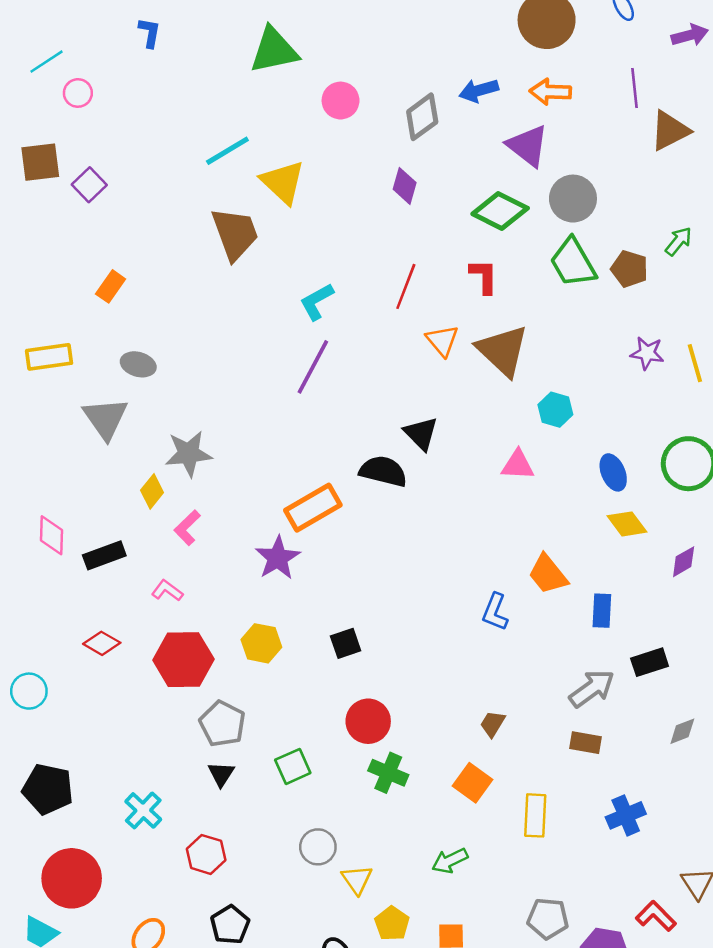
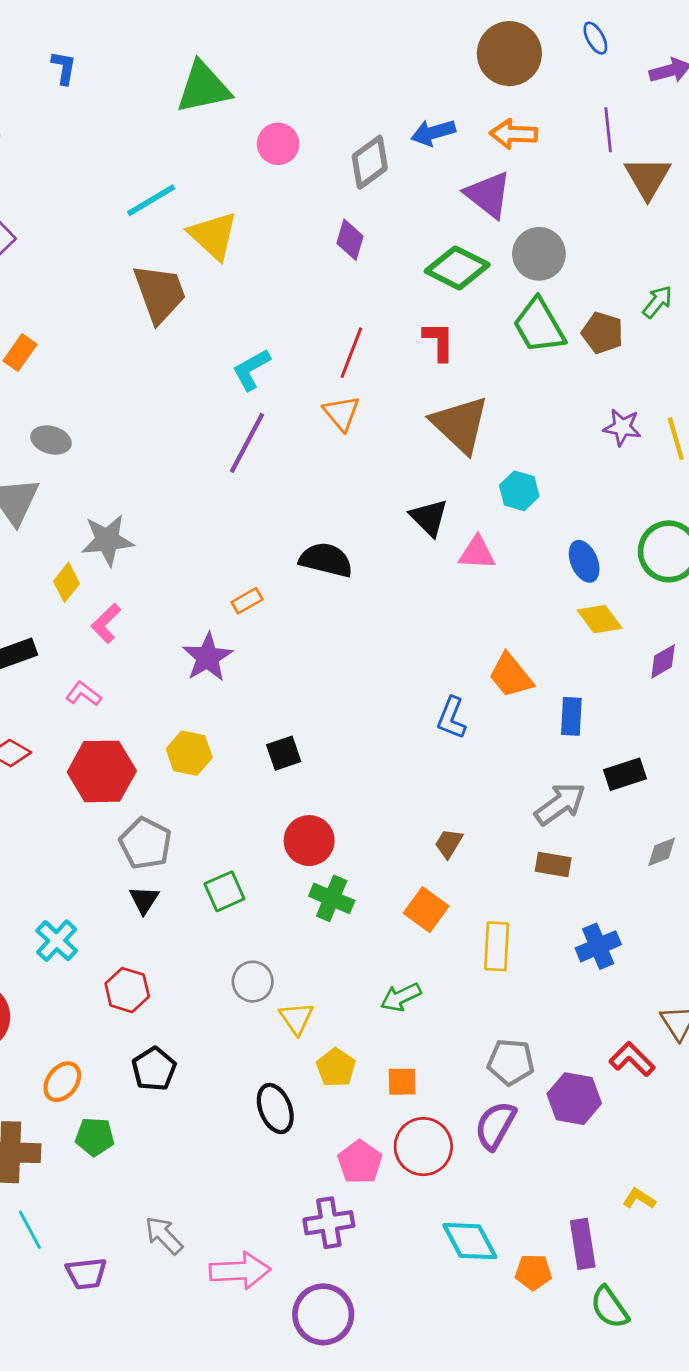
brown triangle: (670, 131) -> (648, 178), turned -33
orange triangle: (442, 341) -> (342, 413), moved
black triangle: (421, 433) -> (429, 518), moved
orange rectangle: (313, 508) -> (247, 601), size x0.5

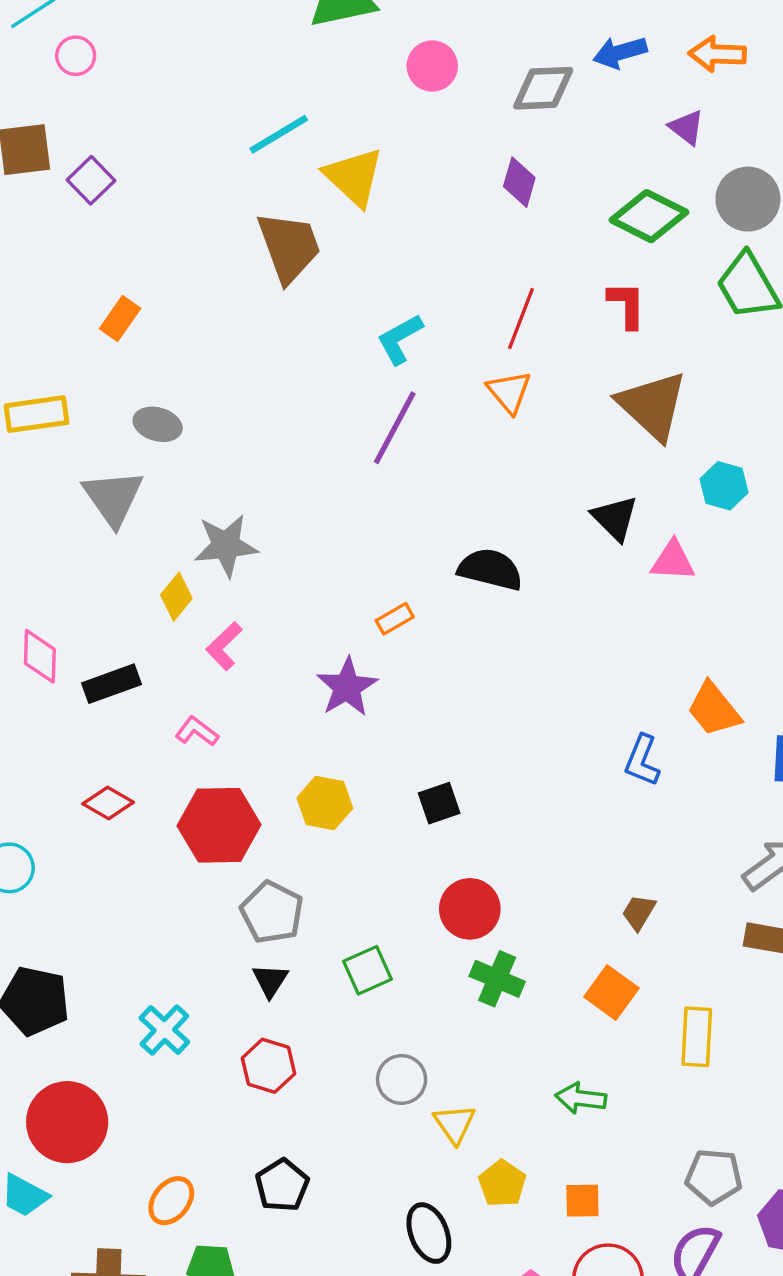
gray diamond: (370, 162) -> (543, 88), turned 34
purple triangle: (488, 195) -> (687, 127), size x0.6
red hexagon: (127, 990) -> (268, 1066), moved
green arrow: (401, 997) -> (581, 1098), turned 33

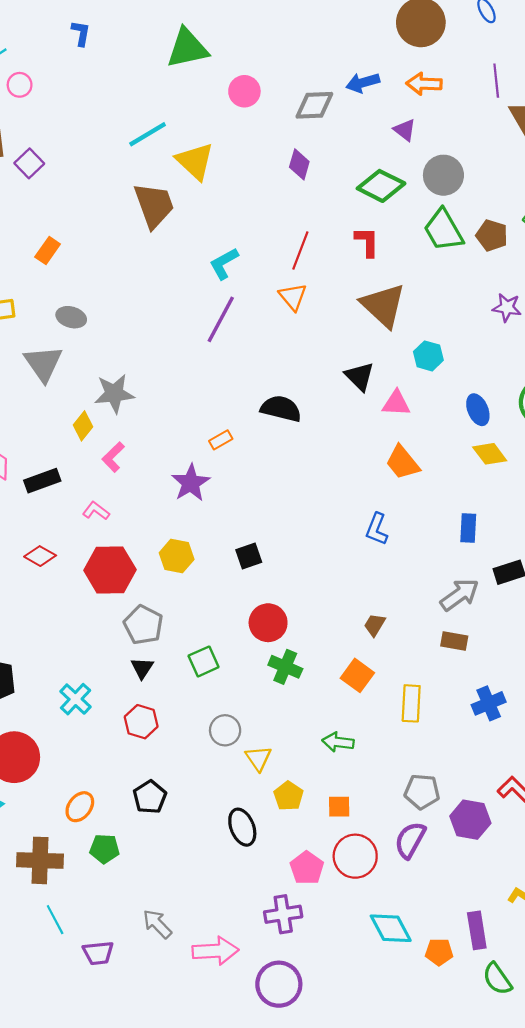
orange trapezoid: (714, 709) -> (403, 462), moved

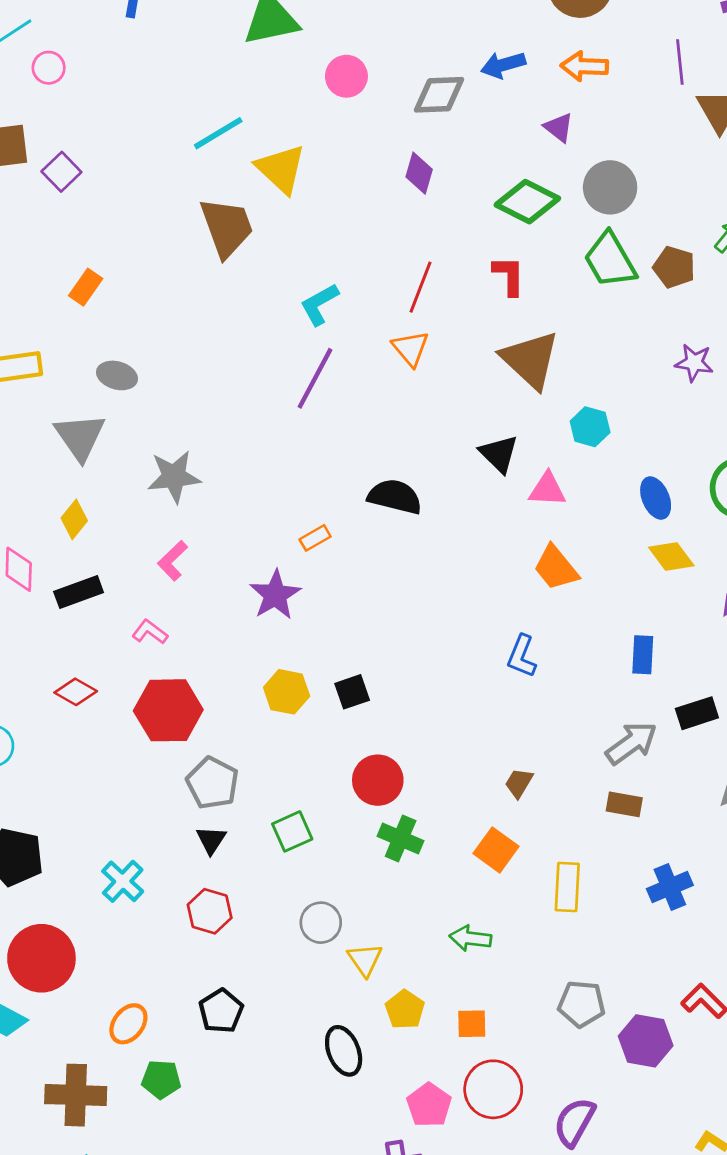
yellow diamond: (83, 426) -> (74, 519), moved
yellow hexagon: (177, 556) -> (287, 692), moved
purple semicircle: (410, 840) -> (574, 1122), moved

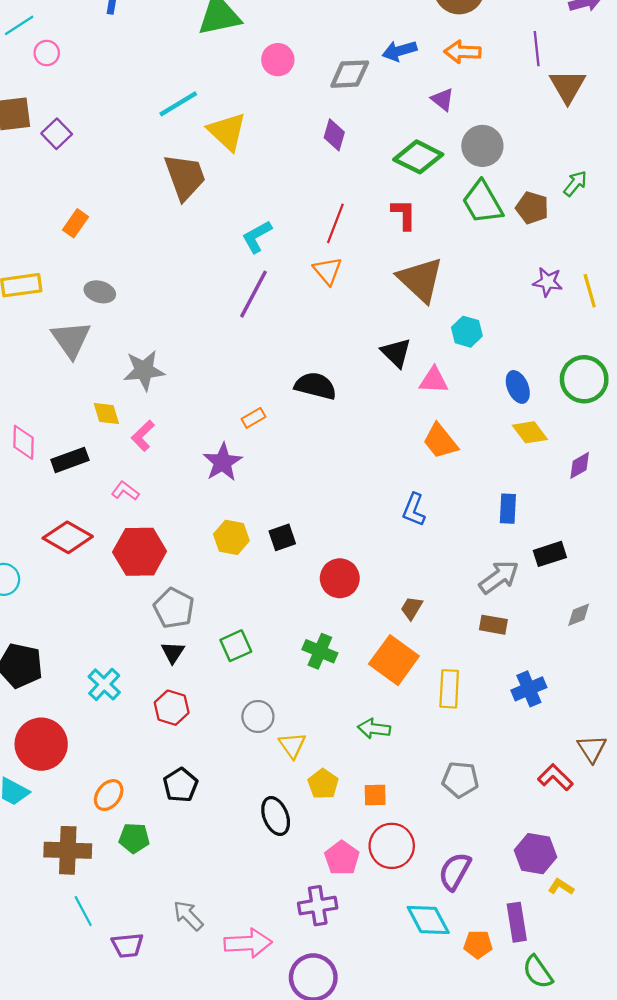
yellow diamond: (74, 519) -> (106, 414), moved, turned -56
red diamond: (76, 692) -> (68, 537), size x1.5
red circle: (378, 780) -> (340, 578), moved
orange square: (496, 850) -> (394, 660), size x1.4
purple hexagon: (646, 1041) -> (535, 854), moved

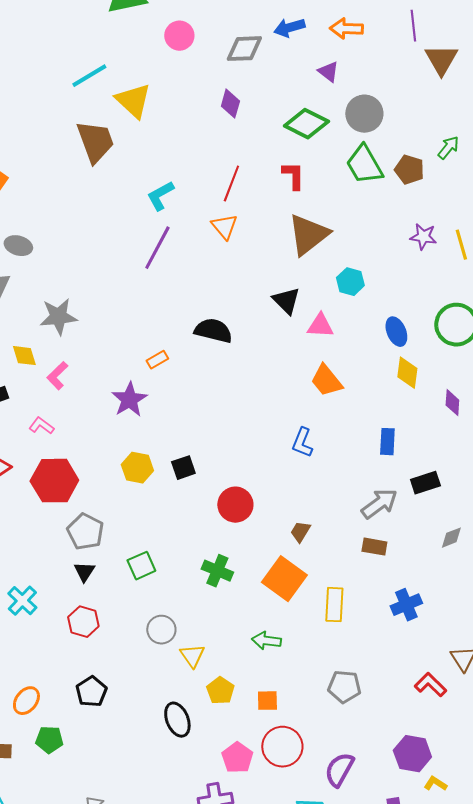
brown triangle: (420, 280) -> (308, 235), turned 39
yellow diamond: (530, 432) -> (407, 373), turned 44
purple diamond: (580, 465) -> (452, 403), turned -56

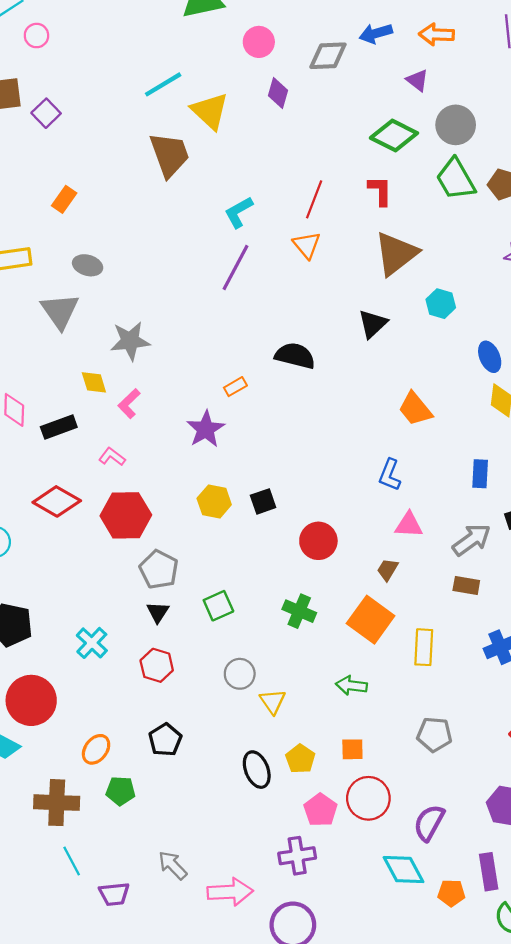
purple diamond: (230, 104) -> (278, 93), moved
black triangle: (286, 301) -> (373, 324), turned 32
pink triangle: (320, 326) -> (409, 525), moved
yellow pentagon: (220, 691) -> (300, 759), moved

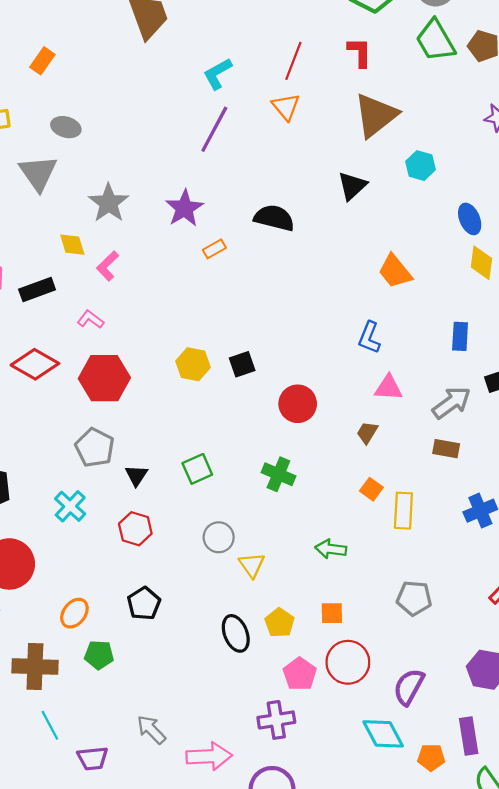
gray star: (130, 341) -> (109, 203), turned -30
purple star: (206, 429) -> (184, 208), moved
gray pentagon: (159, 570) -> (95, 448), moved
orange square: (371, 620) -> (371, 489), moved, size x0.5

